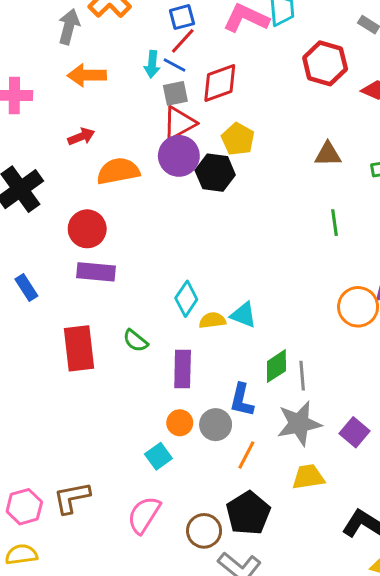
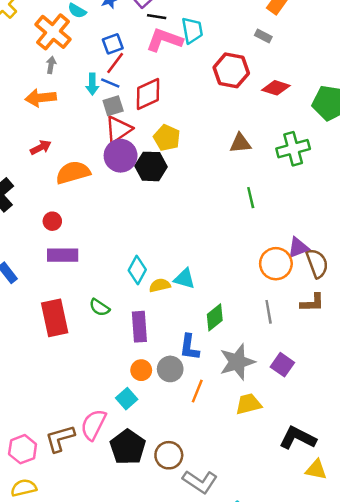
gray arrow: (69, 27) -> (51, 65), moved, size x0.6
red circle: (87, 229) -> (52, 221), size x0.6
gray line: (302, 376) -> (269, 312), moved
black pentagon: (248, 513) -> (128, 447), moved
pink semicircle: (144, 515) -> (93, 425), moved

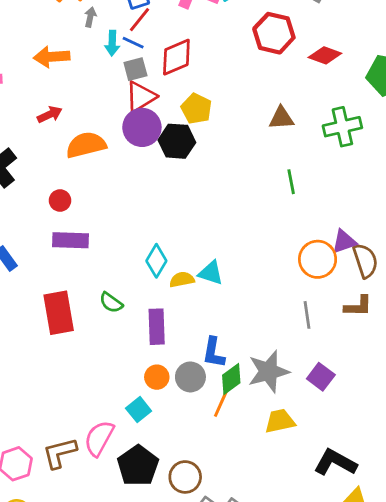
gray arrow: (51, 65) -> (90, 17), moved
green diamond: (215, 317) -> (231, 379), moved

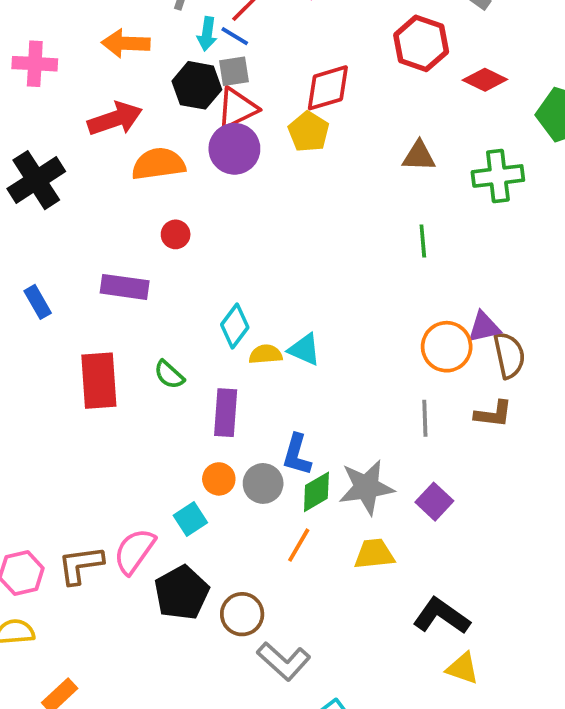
red diamond: (176, 57) -> (328, 88), moved
red arrow: (50, 114) -> (115, 119), size x1.6
black hexagon: (177, 141) -> (197, 85), moved
red circle: (60, 200) -> (176, 234), moved
orange line: (221, 404) -> (299, 545), moved

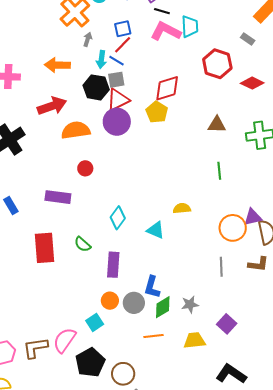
yellow semicircle: (266, 354) -> (182, 208), moved
gray star: (366, 487) -> (190, 304), size x0.6
purple square: (434, 502) -> (227, 324), moved
orange line: (299, 545) -> (154, 336), turned 54

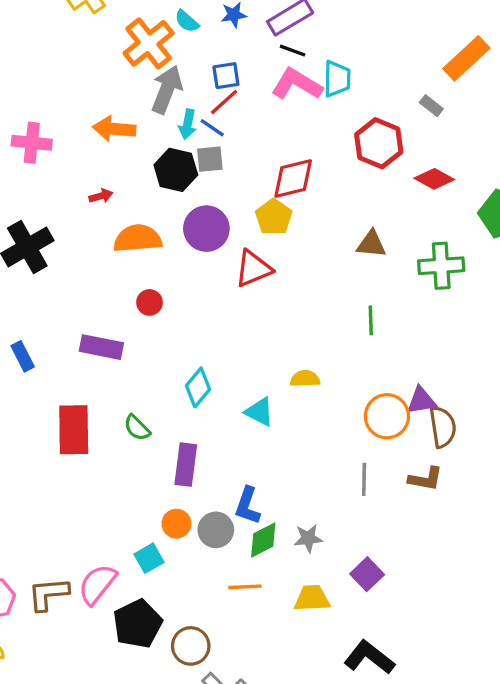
gray arrow: (88, 39) -> (167, 90), size x2.0
red triangle: (118, 100) -> (253, 269), moved
red arrow: (52, 106) -> (101, 196), size x0.5

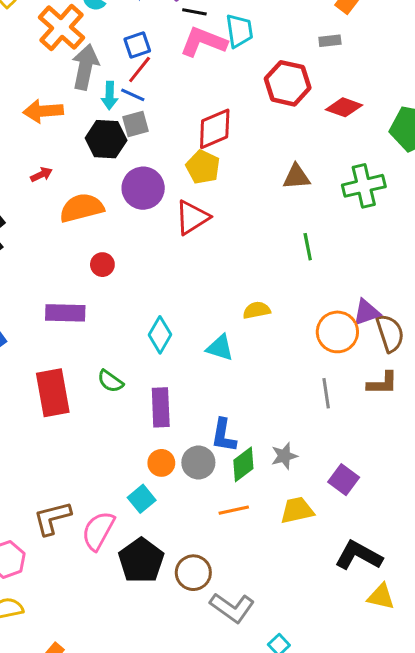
gray rectangle: (431, 106) -> (330, 41), turned -35
brown L-shape: (48, 594) -> (52, 518), moved

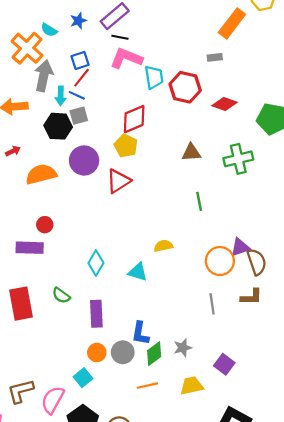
cyan trapezoid: (239, 31) -> (154, 77), moved
red circle: (102, 265) -> (45, 225), moved

